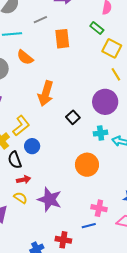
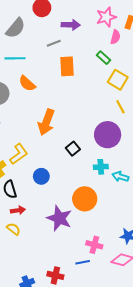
gray line: (40, 20) -> (54, 43), moved
blue circle: (32, 146) -> (41, 176), moved
purple star: (50, 199) -> (59, 218), moved

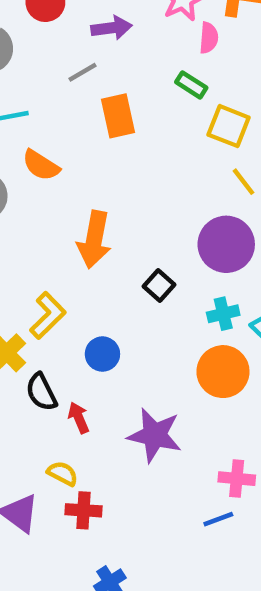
orange circle: (85, 199) -> (223, 372), moved
red arrow: (18, 210) -> (79, 418), moved, turned -96
red cross: (55, 275) -> (84, 510), moved

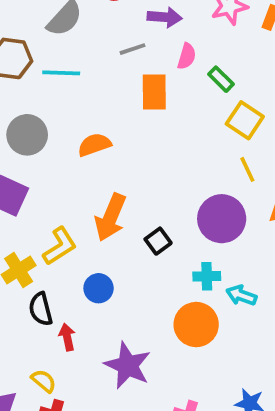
pink semicircle: (209, 38) -> (187, 56), moved
orange semicircle: (41, 165) -> (94, 145), moved, turned 116
orange arrow: (94, 240) -> (111, 217), moved

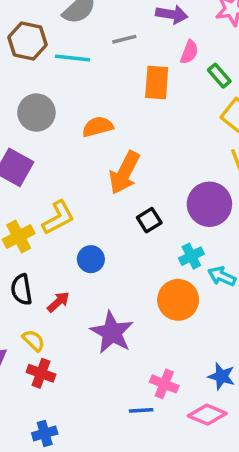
gray line: (132, 49) -> (124, 39), moved
orange arrow: (111, 217) -> (124, 173), moved
cyan cross: (207, 276) -> (191, 256), turned -30
black semicircle: (41, 309) -> (22, 290), moved
red arrow: (67, 337) -> (58, 302), turned 55

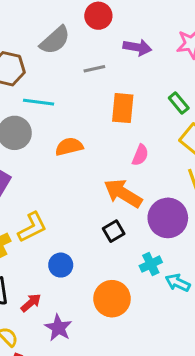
pink semicircle: (189, 52) -> (140, 155), moved
cyan line: (72, 58) -> (39, 102), moved
orange arrow: (124, 173) -> (123, 193), moved, turned 93
orange circle: (178, 300) -> (112, 299), moved
purple star: (112, 332) -> (58, 328), moved, size x0.7

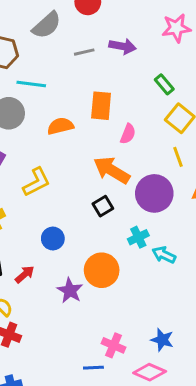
purple arrow: (137, 47) -> (123, 46), moved
orange rectangle: (123, 108) -> (101, 106), moved
yellow L-shape: (32, 227) -> (36, 182), moved
purple star: (58, 328) -> (70, 291), moved

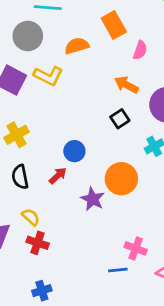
orange rectangle: (101, 106) -> (114, 25), turned -32
orange arrow: (112, 170) -> (126, 85), size x0.7
yellow L-shape: (36, 182) -> (48, 76), moved, turned 56
red arrow: (25, 274) -> (58, 176), moved

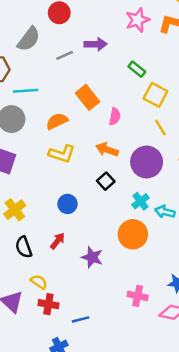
yellow L-shape: (48, 76) -> (62, 154), moved
blue circle: (74, 151) -> (67, 204), moved
orange circle: (121, 179) -> (133, 234), moved
blue line: (118, 270) -> (81, 319), moved

